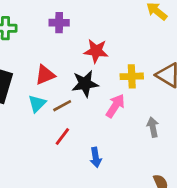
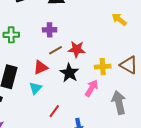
black star: (85, 84) -> (69, 73), turned -30
brown line: (62, 106) -> (55, 50), moved
gray arrow: (153, 127) -> (119, 103), size x1.6

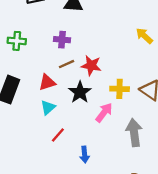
cyan triangle: (35, 88) -> (48, 107), moved

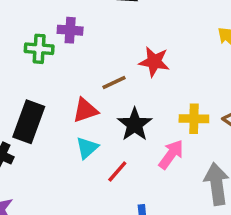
purple cross: (62, 40) -> (70, 30), moved
red star: (91, 65) -> (154, 62), moved
red line: (58, 135) -> (117, 172), moved

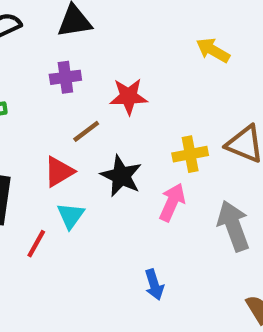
purple cross: (70, 30) -> (65, 77), moved
red line: (117, 172) -> (36, 244), moved

